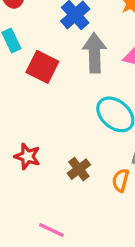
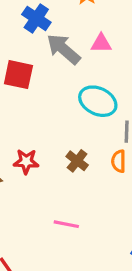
gray arrow: (95, 53) -> (64, 49), turned -33

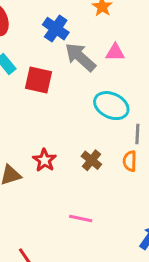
red star: (26, 161) -> (44, 160), turned 30

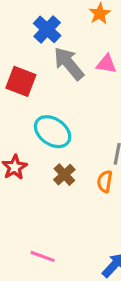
cyan ellipse: (111, 106) -> (53, 132), moved
pink line: (81, 218) -> (43, 256), moved

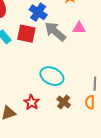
red square: (21, 81) -> (26, 34), moved

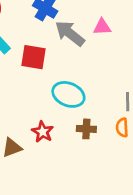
red square: (26, 34) -> (33, 57), moved
brown cross: (64, 102) -> (86, 129), turned -32

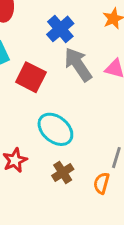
brown cross: (86, 129) -> (63, 172), turned 36

